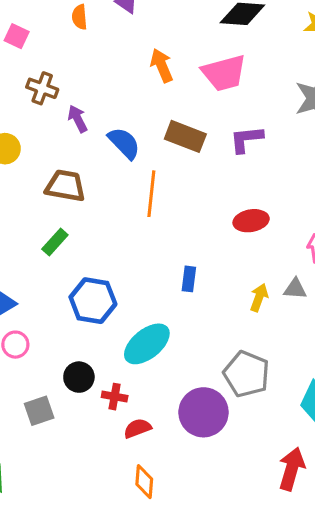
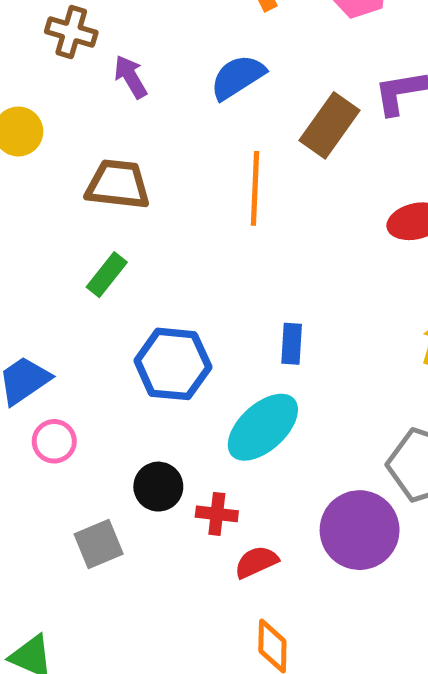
brown rectangle: (185, 136) -> (329, 125), moved, turned -72
blue semicircle: (124, 143) -> (238, 77), moved, turned -75
blue rectangle: (189, 279) -> (292, 344), moved

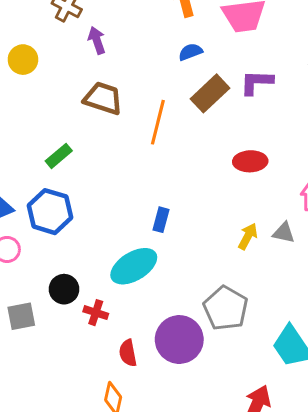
blue semicircle: (238, 77) -> (190, 52), moved, size x0.7
brown trapezoid: (118, 184) -> (103, 98), moved
blue hexagon: (173, 364) -> (50, 212), moved
red semicircle: (256, 562) -> (128, 353), moved, turned -88

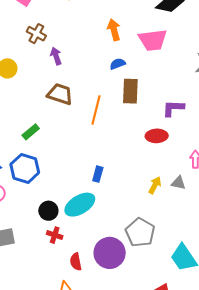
purple L-shape: (256, 82) -> (173, 108), moved
brown rectangle: (210, 93) -> (130, 91), turned -45
black circle: (64, 289) -> (48, 211), moved

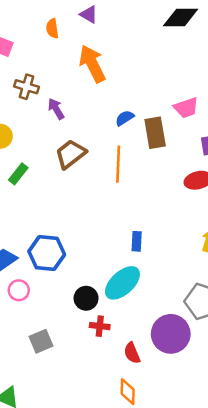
orange arrow: (114, 30) -> (92, 64), moved, size x1.4
pink trapezoid: (153, 40) -> (186, 108), moved, size x0.7
blue semicircle: (118, 64) -> (125, 118), moved
brown trapezoid: (60, 94) -> (71, 154), turned -44
green rectangle: (31, 132) -> (18, 174), moved

